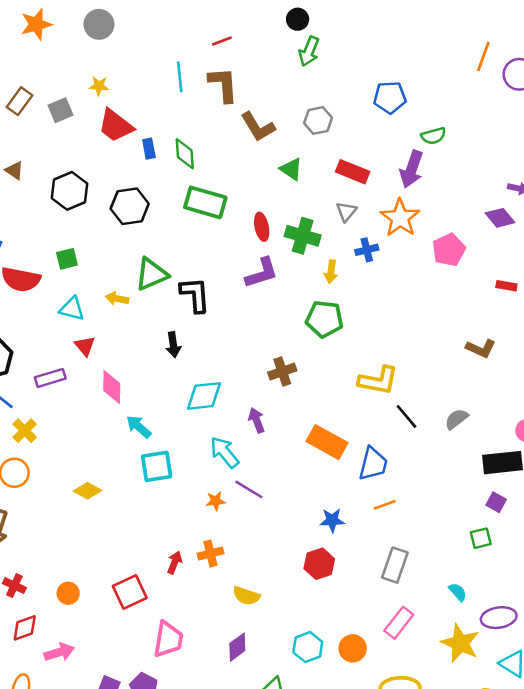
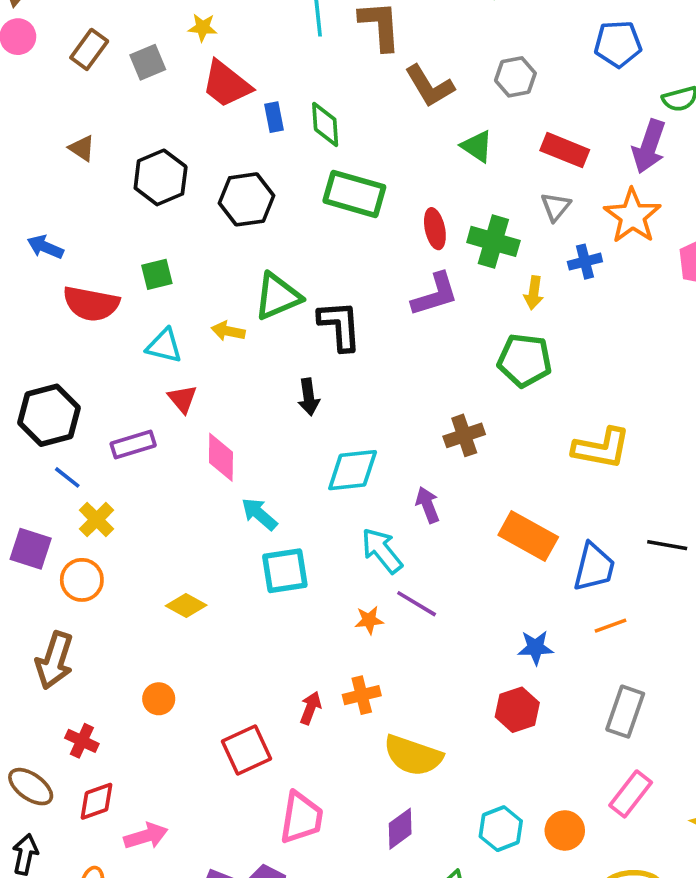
black line: (406, 416) -> (667, 545), moved, turned -40
orange circle: (68, 593) -> (159, 699), moved
yellow semicircle: (246, 596) -> (413, 755), size x1.5

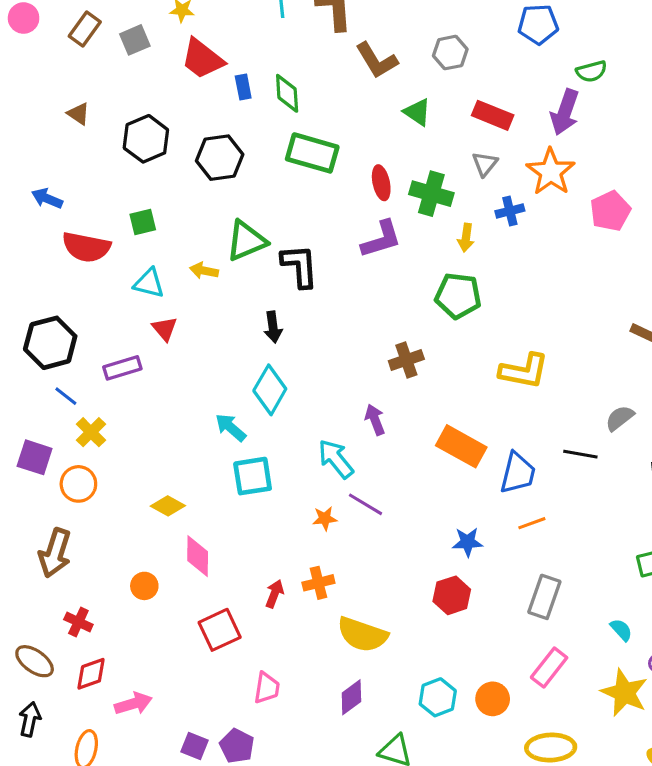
pink diamond: (221, 457) -> (198, 556), moved
cyan diamond: (353, 470) -> (270, 390), moved, turned -54
pink trapezoid: (301, 818) -> (267, 688), size x0.7

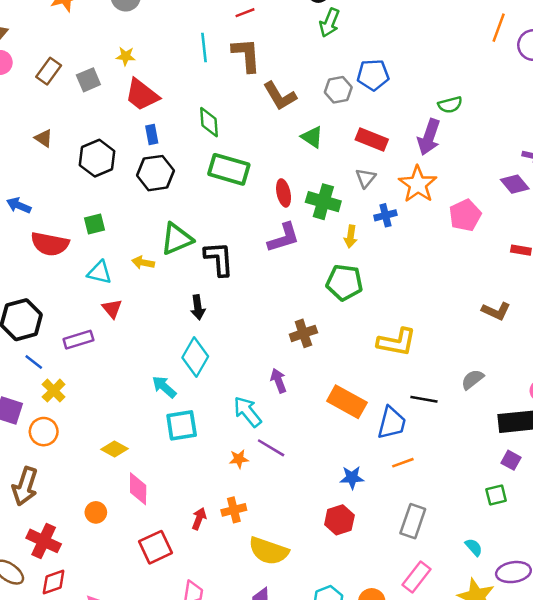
blue pentagon: (538, 24) -> (373, 75), moved
blue rectangle: (243, 87) -> (152, 135), moved
black line: (580, 454) -> (424, 399), moved
red cross: (78, 622) -> (44, 541), size x1.5

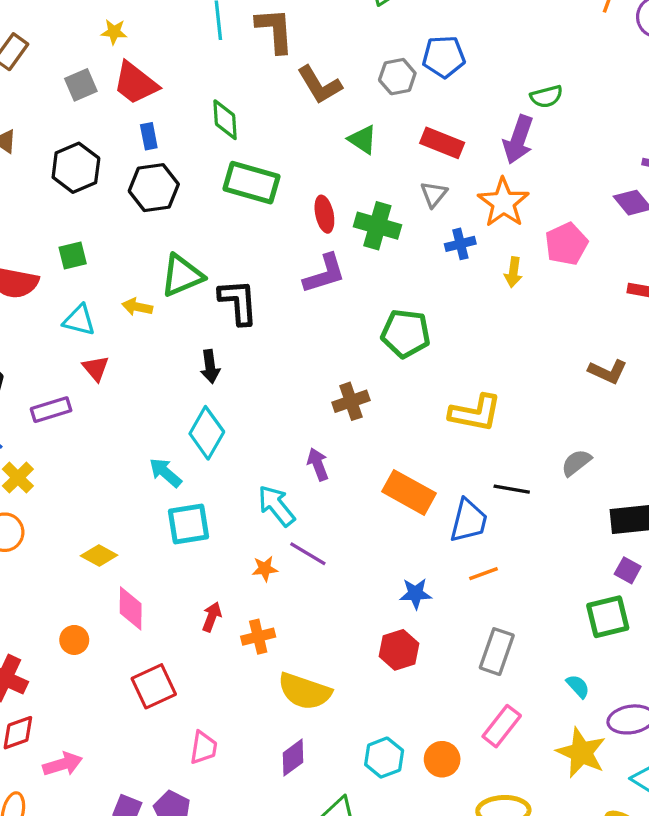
gray square: (88, 80) -> (81, 85), moved
yellow arrow: (351, 236) -> (513, 272), moved
green square: (496, 495) -> (608, 617), size x1.5
red arrow: (199, 519) -> (212, 617), moved

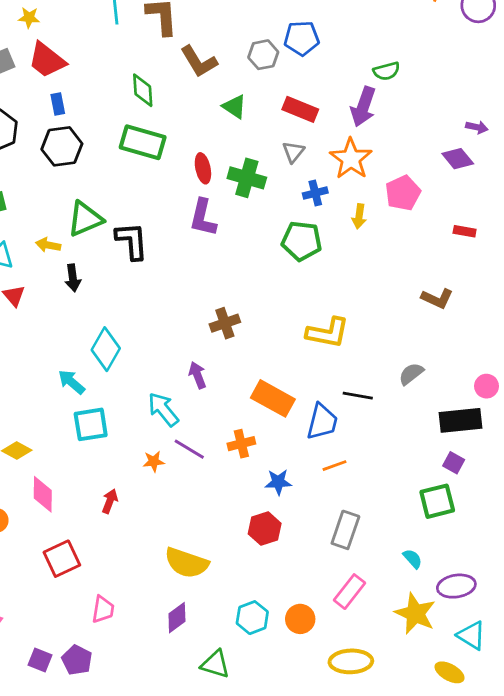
green diamond: (225, 120) -> (143, 90), moved
purple L-shape: (324, 274) -> (203, 218), turned 120
green pentagon: (406, 333) -> (302, 241), moved
black arrow: (210, 367) -> (73, 278), moved
orange cross: (258, 637) -> (241, 444), moved

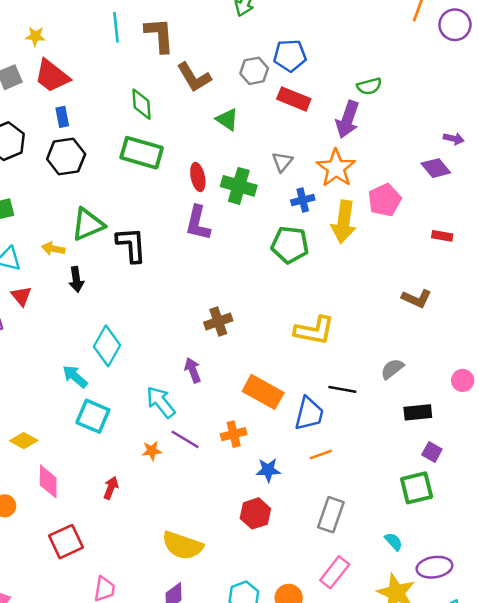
red rectangle: (300, 109) -> (294, 99), moved
yellow arrow: (359, 216) -> (344, 222), size x1.8
black rectangle: (460, 420) -> (418, 412), moved, size x0.7
cyan square: (91, 424) -> (93, 416), turned 32

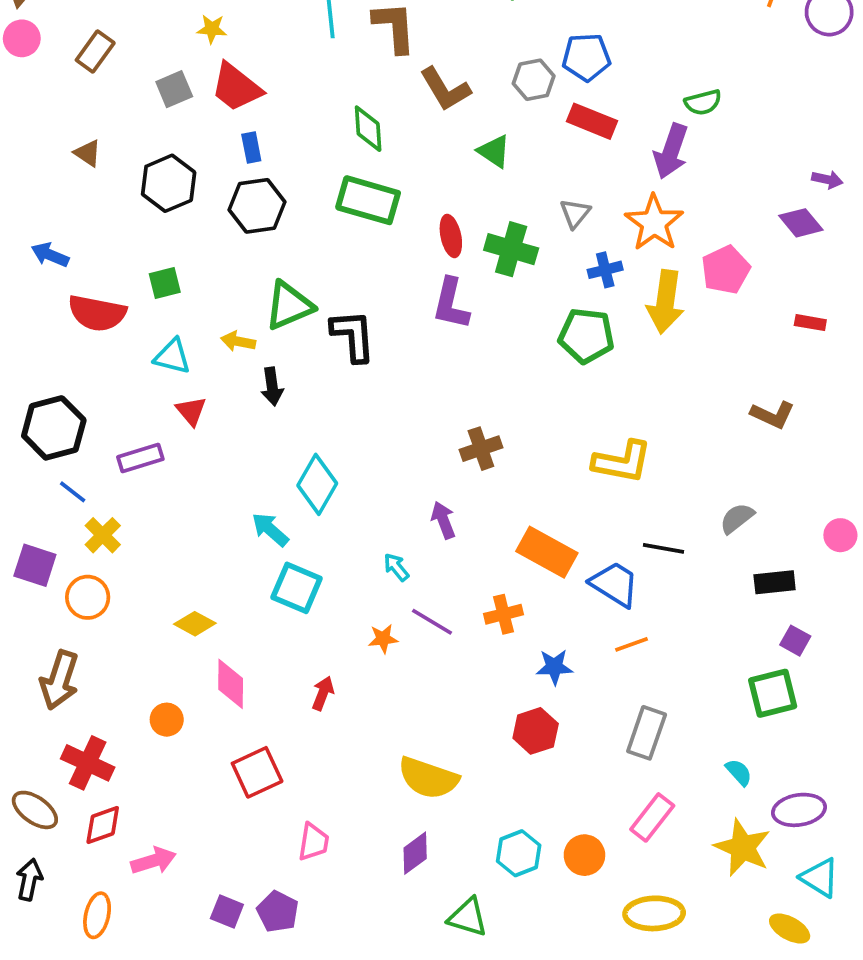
cyan arrow: (161, 402) -> (396, 567), size x0.6
blue trapezoid: (309, 414) -> (615, 584), turned -72

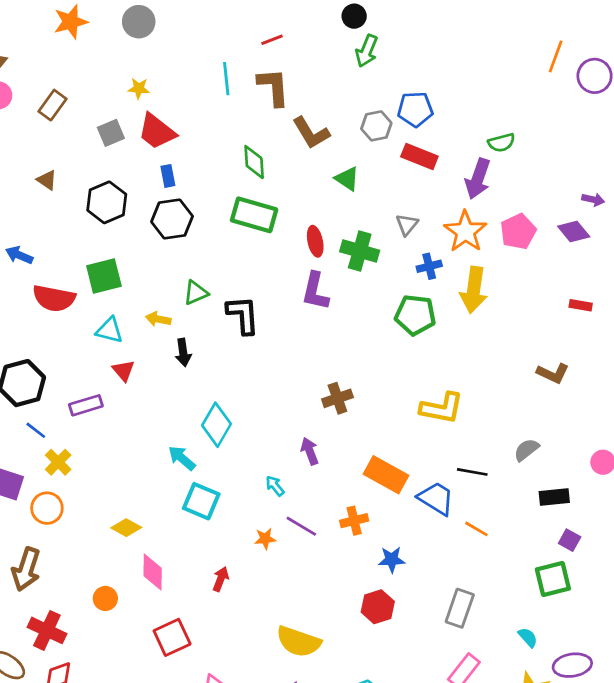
pink pentagon: (726, 270) -> (518, 232), moved
green square: (165, 283) -> (104, 276), size x1.5
green triangle: (289, 306) -> (196, 293), size x0.7
orange line: (632, 644) -> (476, 529), moved, turned 50

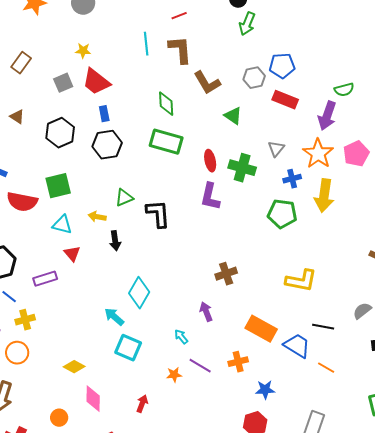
yellow cross: (58, 462) -> (25, 320), turned 30

